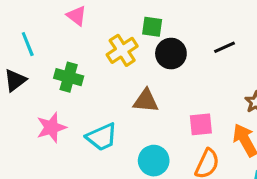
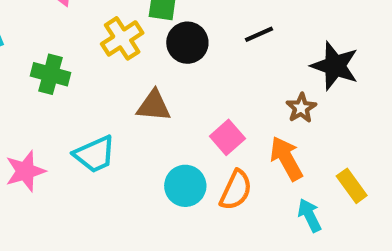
pink square: (201, 124) -> (227, 137), turned -35
pink star: (51, 127) -> (25, 171), moved
cyan circle: (154, 161) -> (185, 186), moved

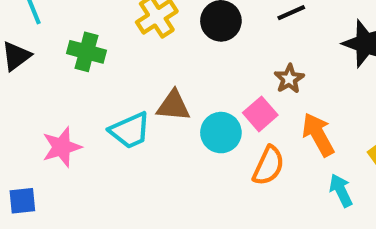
brown triangle: (154, 106) -> (173, 106), moved
brown star: (301, 108) -> (289, 79), moved
cyan circle: (185, 186) -> (221, 133), moved

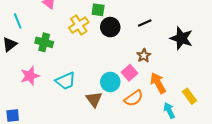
brown triangle: (173, 106) -> (94, 99), moved, turned 48
pink star: (62, 147) -> (30, 76), moved
orange semicircle: (268, 166) -> (134, 98), turned 30

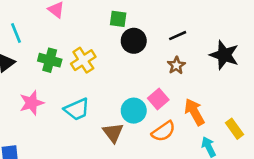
yellow cross: (79, 25) -> (83, 60), moved
brown star: (144, 56) -> (176, 65), moved

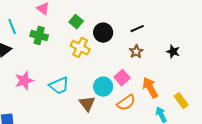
green square: (118, 19) -> (76, 22), moved, turned 32
black star: (224, 55) -> (173, 52), moved, size x0.6
green cross: (50, 60) -> (39, 36), moved
yellow cross: (83, 60) -> (80, 48), moved, turned -30

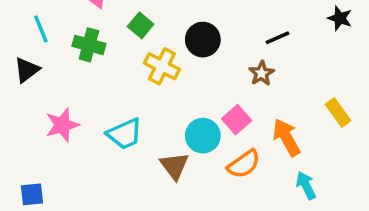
green square: (76, 22) -> (141, 25), moved
black line: (137, 29) -> (278, 38), moved
black star: (173, 52) -> (340, 18), moved
yellow rectangle: (181, 101) -> (338, 113), moved

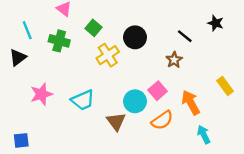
black star: (340, 18) -> (216, 23), moved
black line: (278, 38) -> (185, 36), turned 63
yellow cross: (162, 66) -> (108, 55), turned 30

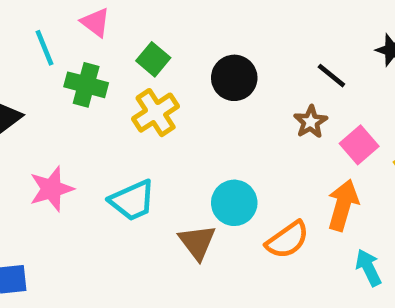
cyan line: (27, 30) -> (44, 48), moved
yellow cross: (108, 55) -> (156, 113), moved
pink square: (158, 91) -> (359, 145), moved
orange arrow: (191, 102) -> (343, 205), turned 45

